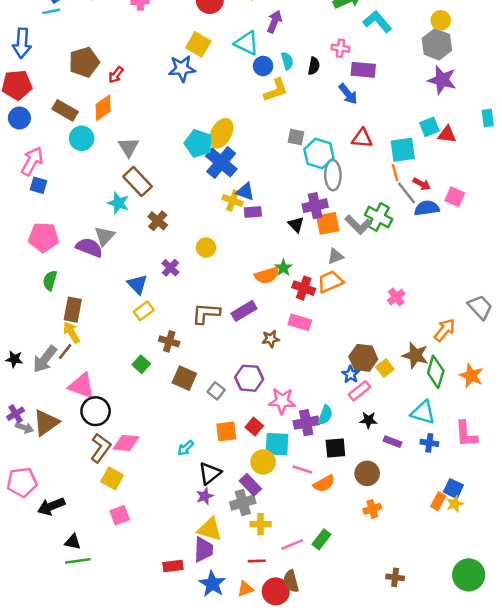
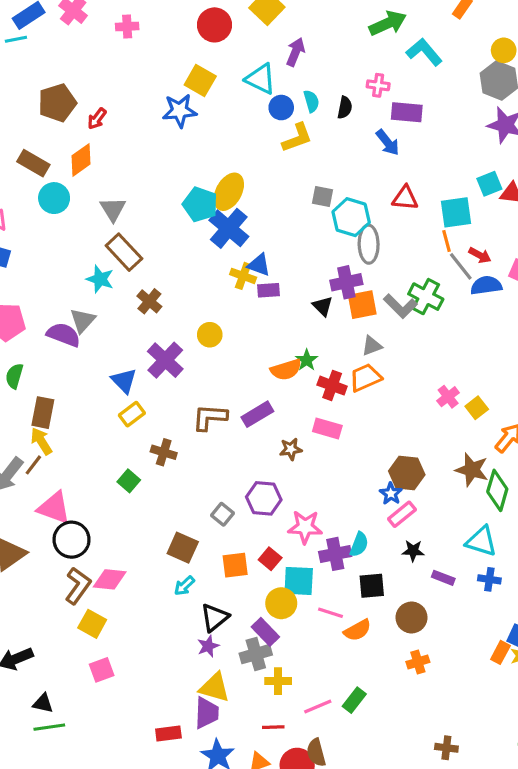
purple cross: (170, 268) -> (165, 360), size x1.6
yellow square: (385, 368) -> (477, 408), moved
brown square: (184, 378) -> (183, 548), moved

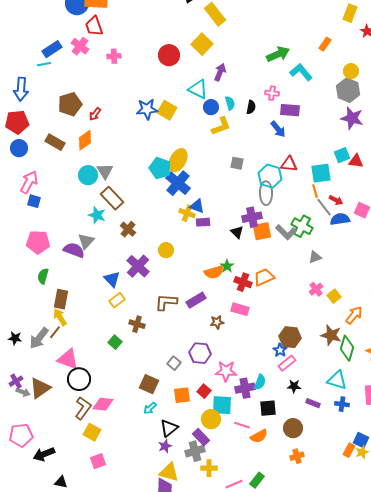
yellow square: (200, 81) -> (167, 110), moved
cyan circle: (54, 198) -> (88, 175), moved
cyan hexagon: (351, 217) -> (270, 176), moved
gray triangle: (372, 346) -> (315, 257), moved

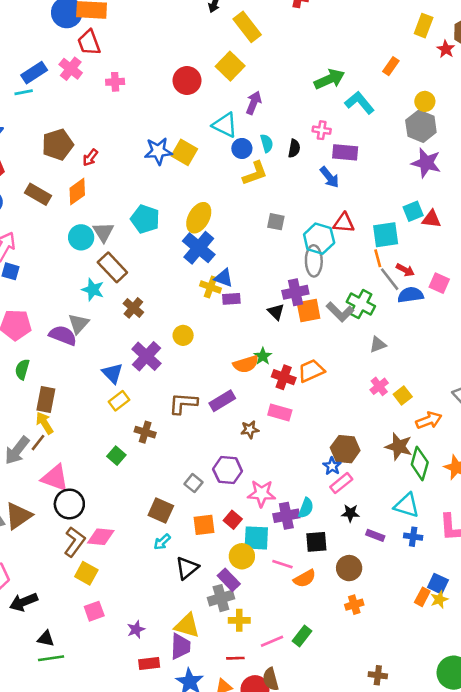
cyan pentagon: (160, 168) -> (145, 219), moved
orange arrow: (354, 315) -> (429, 420), turned 30
purple star: (165, 446) -> (136, 629), moved

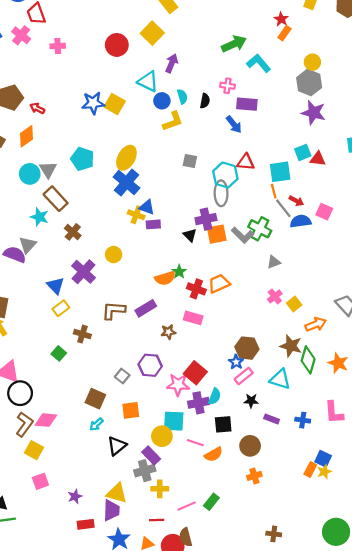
red star: (446, 49) -> (281, 19), moved
red arrow: (90, 158) -> (37, 108), turned 80
cyan triangle: (407, 505) -> (280, 379), moved
red square: (233, 520) -> (195, 373), moved, size x1.5

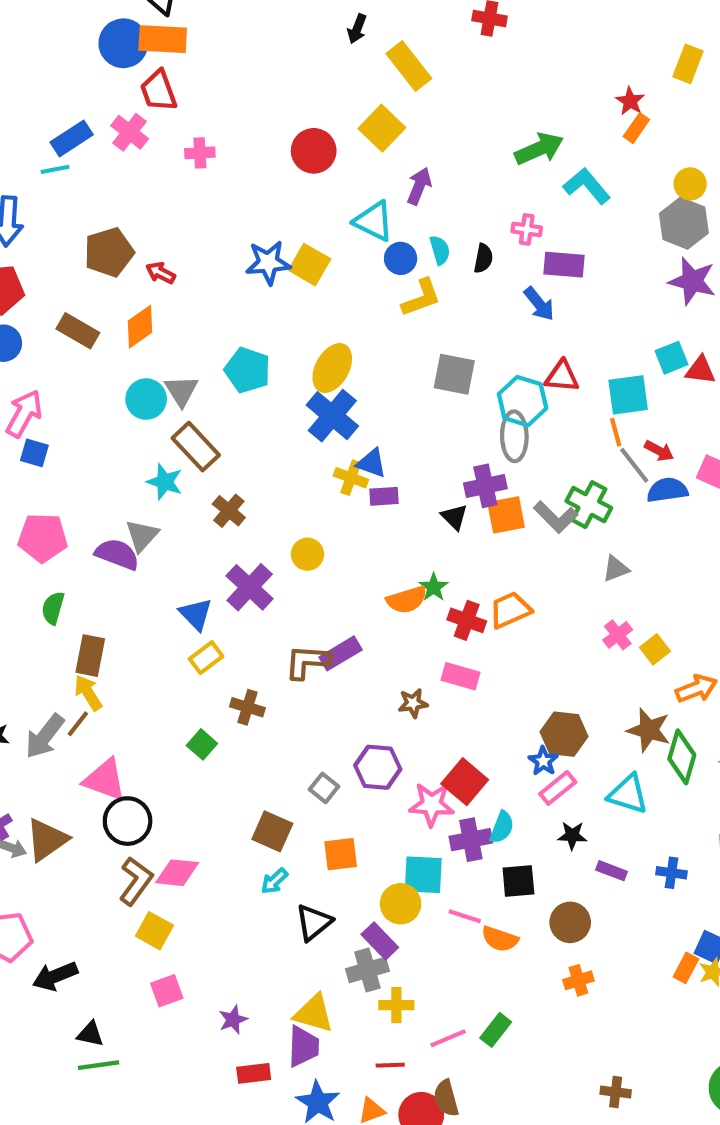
gray square: (190, 161) -> (454, 374), size x1.5
purple rectangle: (146, 308) -> (341, 653), moved
orange semicircle: (214, 454) -> (500, 939), turned 48

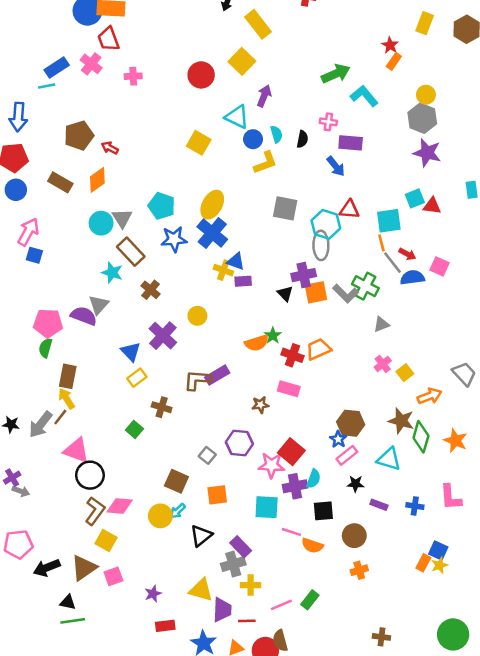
blue star: (268, 263) -> (174, 239), moved
pink pentagon: (43, 538) -> (48, 323), moved
brown triangle: (47, 840) -> (84, 568), moved
yellow circle: (401, 904) -> (160, 516), moved
purple trapezoid: (303, 1046) -> (222, 610), moved

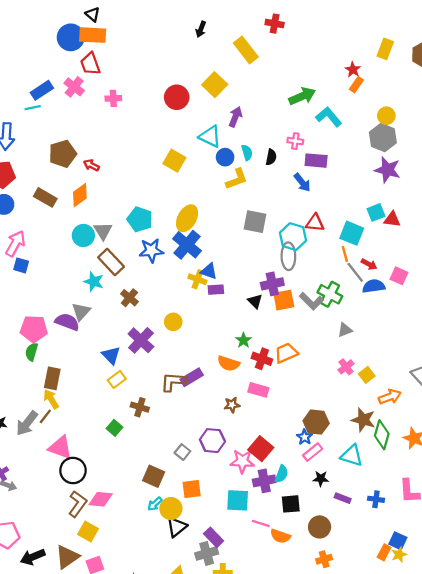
yellow rectangle: (258, 24) -> (246, 50), moved
cyan square: (389, 221) -> (352, 233), turned 30
orange semicircle: (257, 343) -> (229, 363), moved, turned 35
yellow circle: (160, 516) -> (171, 509), moved

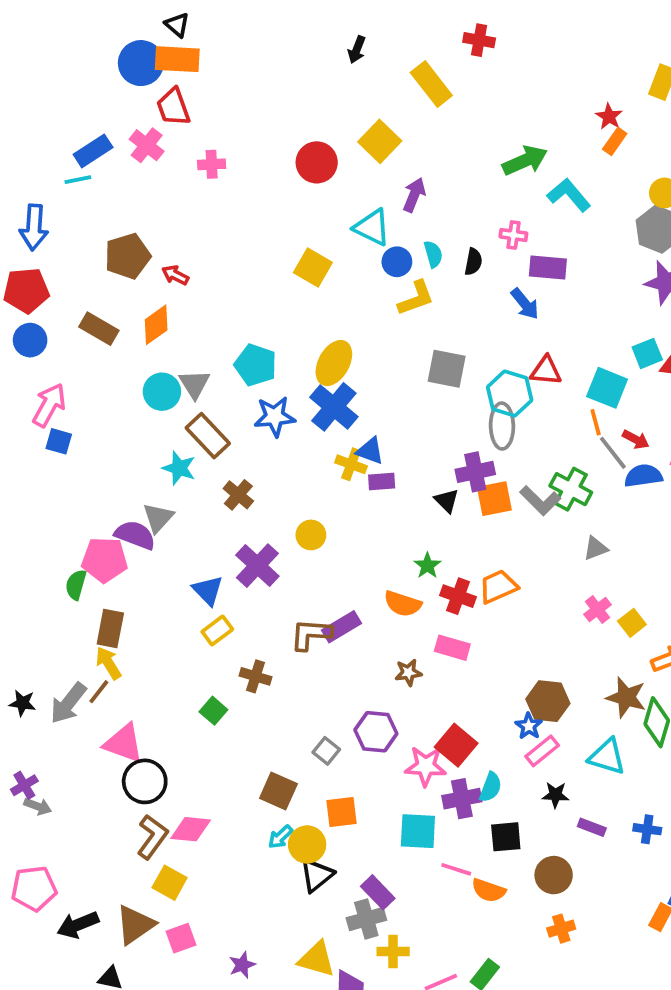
pink pentagon: (34, 329) -> (105, 560), moved

